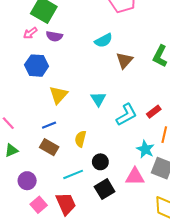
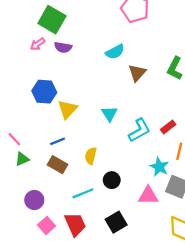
blue hexagon: (37, 66) -> (44, 92), moved
green triangle: (11, 150) -> (22, 159), moved
black square: (105, 189) -> (116, 222), moved

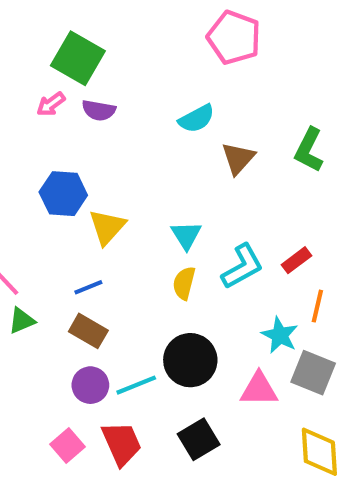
yellow semicircle: (91, 156) -> (184, 283), moved
black circle: (112, 180) -> (190, 360), size x1.6
purple circle: (34, 200) -> (90, 385), moved

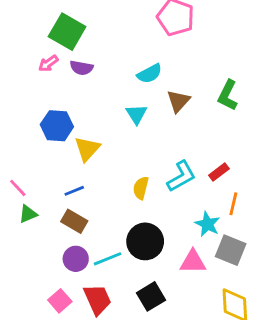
cyan triangle: (186, 235) -> (136, 114), moved

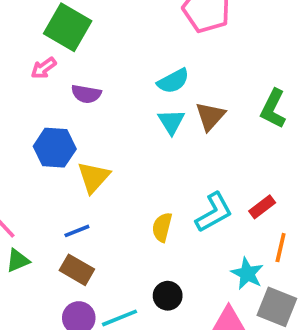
purple semicircle: (82, 68) -> (86, 94), moved
cyan triangle: (136, 114) -> (171, 122), moved
black circle: (145, 241) -> (168, 296), size x0.6

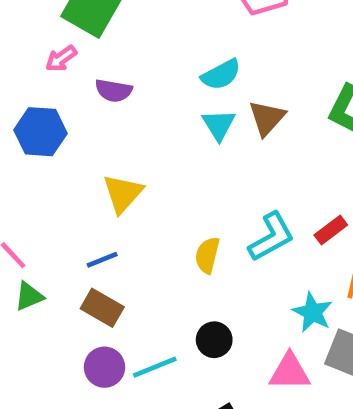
blue hexagon: (55, 148) -> (40, 132), moved

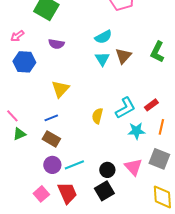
pink arrow: (61, 59) -> (17, 36), moved
cyan star: (312, 312) -> (136, 131), moved, turned -30
black circle: (214, 340) -> (107, 170), moved
pink triangle: (290, 372) -> (133, 167), turned 48

